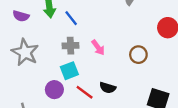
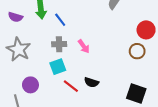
brown circle: (138, 55) -> (137, 51), moved
purple circle: (54, 90) -> (30, 85), moved

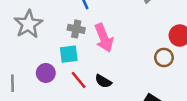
pink arrow: (84, 46) -> (104, 38), size x1.6
purple circle: (30, 85) -> (46, 73), moved

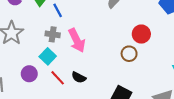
cyan square: (69, 54) -> (48, 56), turned -35

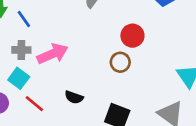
pink arrow: (77, 40) -> (52, 54), turned -80
black semicircle: (79, 77) -> (74, 97), moved

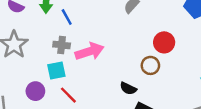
cyan square: (19, 78) -> (56, 71), turned 36
black semicircle: (74, 97) -> (128, 88), moved

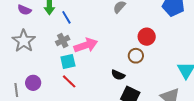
gray cross: (62, 45) -> (63, 40), turned -32
cyan square: (56, 71) -> (68, 61), moved
purple circle: (35, 91) -> (33, 83), moved

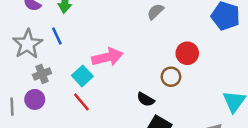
blue line: (66, 17) -> (57, 36), moved
gray cross: (63, 40) -> (42, 74), moved
cyan square: (68, 61) -> (82, 76), turned -35

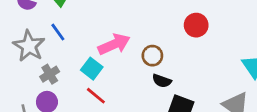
brown circle: (171, 77) -> (152, 56), moved

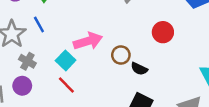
gray cross: (50, 74) -> (27, 61), turned -35
black semicircle: (162, 81) -> (139, 69), moved

